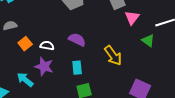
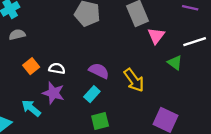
gray semicircle: (10, 26) -> (17, 35), moved
purple semicircle: (77, 40) -> (99, 71), moved
cyan rectangle: (77, 68) -> (92, 94), turned 48

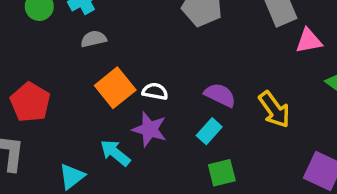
pink triangle: (156, 36) -> (309, 41), turned 42
orange square: (31, 66) -> (115, 88), size x1.5

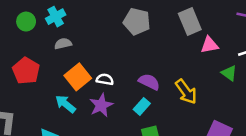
red pentagon: (30, 102) -> (26, 71), moved
purple star: (150, 129) -> (101, 105), turned 30
cyan arrow: (115, 153) -> (65, 104), moved

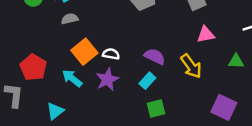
pink triangle: (209, 45) -> (206, 35), moved
red pentagon: (26, 71) -> (33, 67), moved
green triangle: (229, 73) -> (236, 61), moved, turned -35

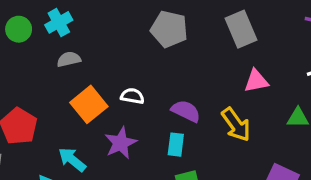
white semicircle: (111, 54) -> (132, 96), moved
cyan arrow: (72, 78) -> (72, 160), moved
cyan rectangle: (147, 81) -> (176, 145), turned -35

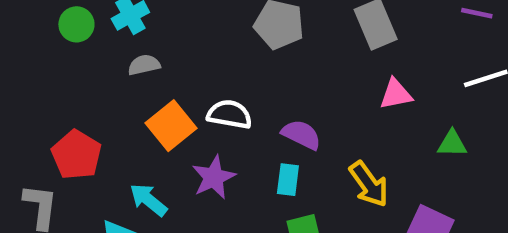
white semicircle: (132, 96) -> (229, 114), size x1.4
yellow arrow: (236, 125) -> (369, 184), moved

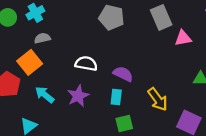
pink triangle: (396, 94) -> (183, 38), moved
orange square: (171, 126) -> (30, 62), moved
cyan arrow: (148, 200) -> (45, 95), moved

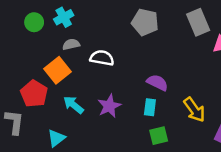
white semicircle: (86, 64) -> (102, 58), moved

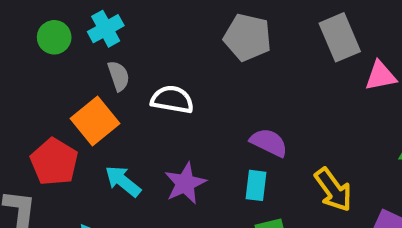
gray semicircle: (71, 44) -> (119, 76), turned 84

